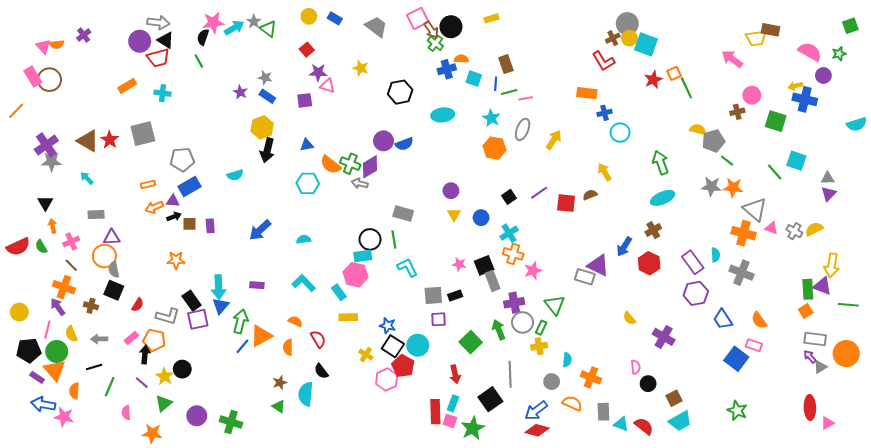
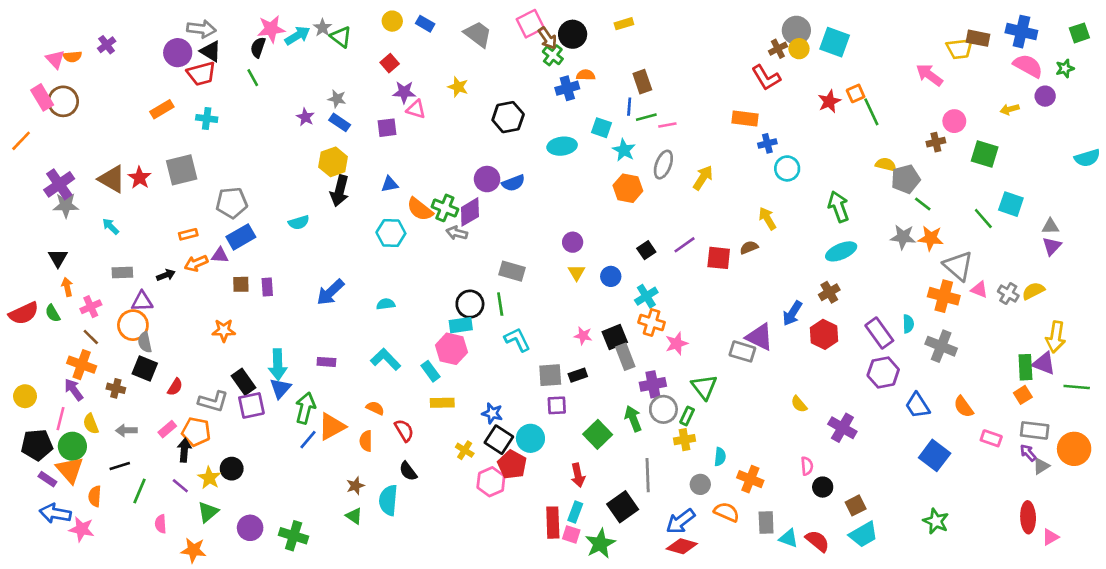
cyan square: (646, 44) -> (835, 42), moved
cyan square: (474, 79) -> (602, 128), moved
blue cross: (805, 99) -> (1021, 32), moved
black arrow: (174, 217) -> (166, 275), moved
pink rectangle: (754, 345) -> (991, 438), moved

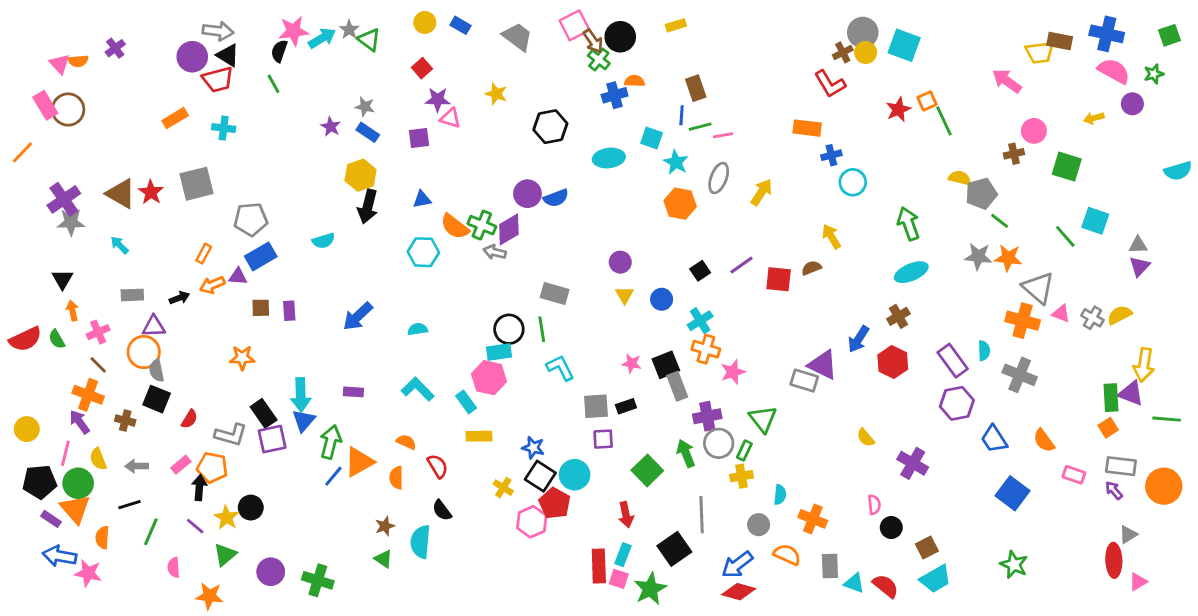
orange rectangle: (188, 234) -> (204, 254), turned -48
gray triangle: (1041, 466) -> (1128, 535), moved

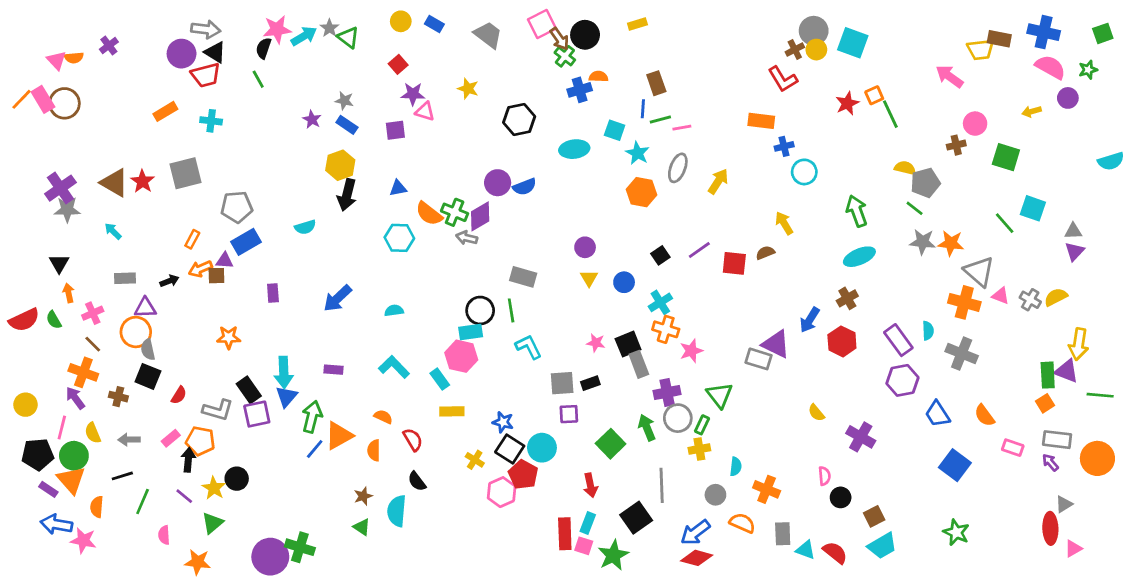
orange line: (22, 152) -> (21, 99), moved
green line: (1000, 221) -> (915, 208), moved
brown square: (261, 308) -> (216, 276), moved
purple circle: (271, 572) -> (270, 557), moved, size x1.4

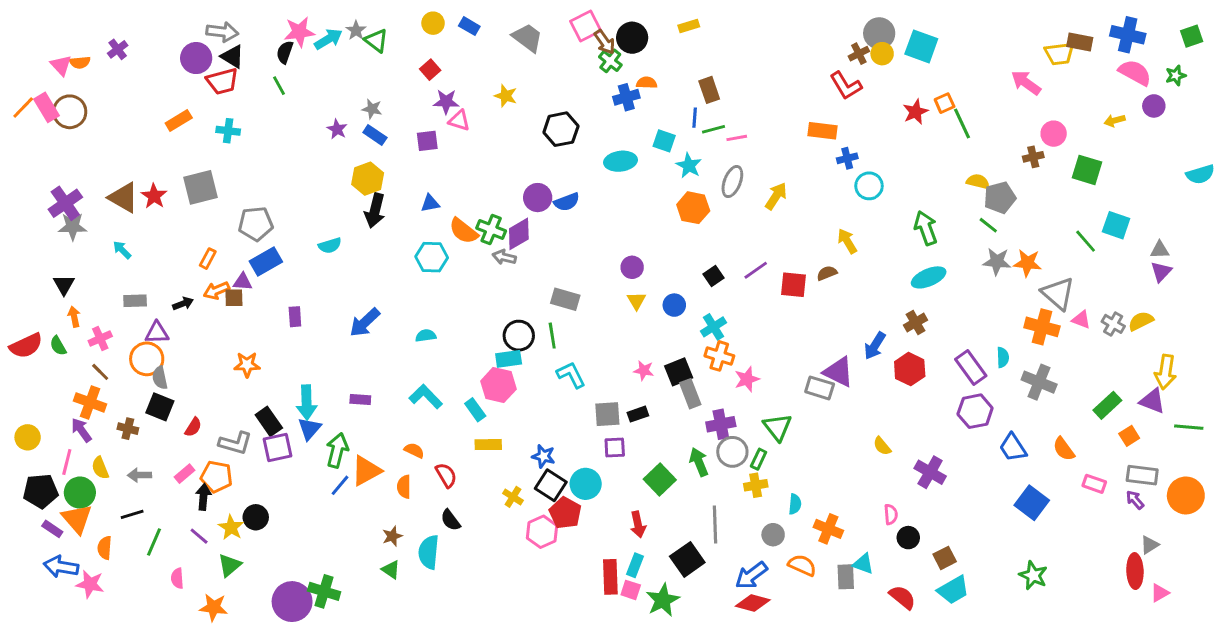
green rectangle: (1048, 375) -> (1107, 405), moved, turned 50
cyan triangle: (806, 550) -> (863, 564), moved

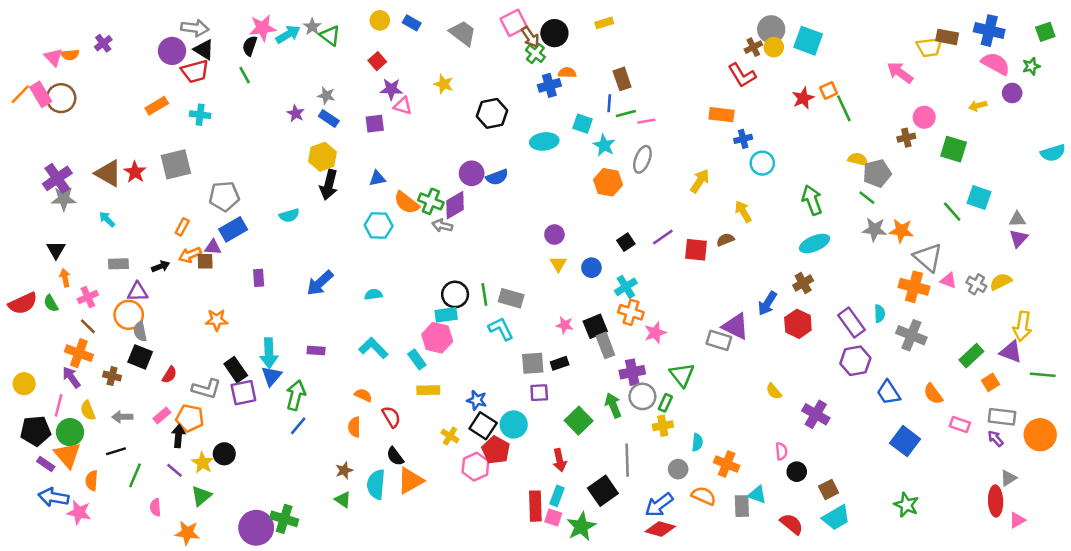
yellow arrow: (776, 196) -> (700, 181), moved
gray rectangle: (565, 299) -> (511, 298), moved
orange triangle: (366, 471) -> (410, 481), moved

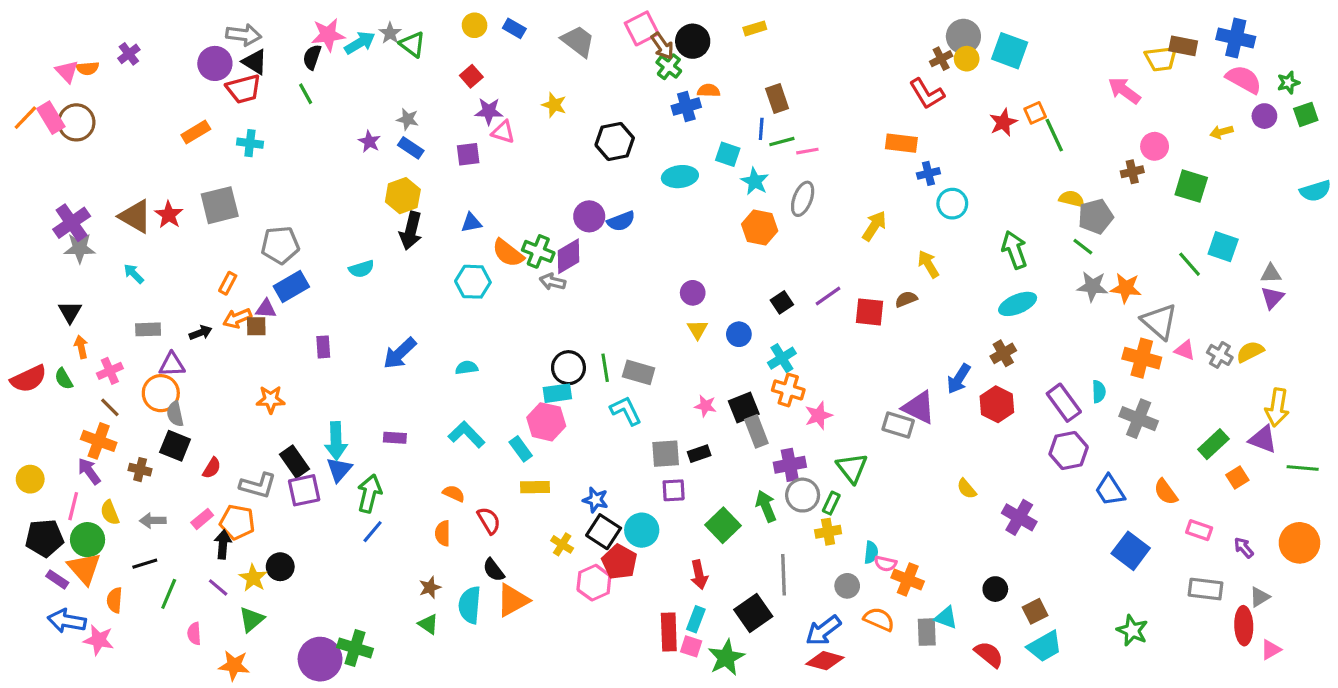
green square: (1045, 32) -> (1306, 114), moved
gray rectangle: (1002, 417) -> (1206, 589), moved
pink semicircle: (781, 451) -> (885, 564), moved, turned 108

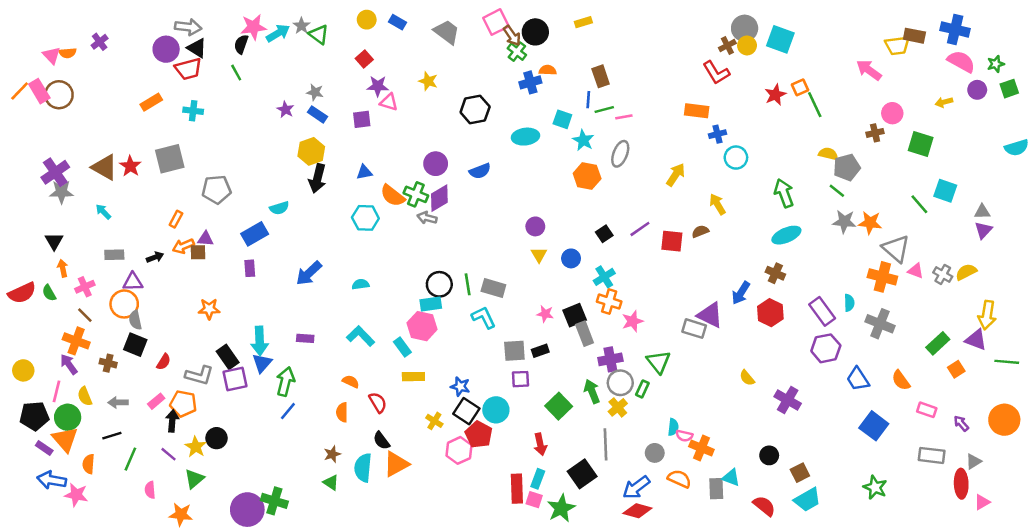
purple circle: (589, 216) -> (436, 164), moved
blue rectangle: (291, 286) -> (255, 234), moved
brown cross: (1003, 353) -> (775, 273), turned -36
yellow cross: (828, 532) -> (618, 407), moved, turned -30

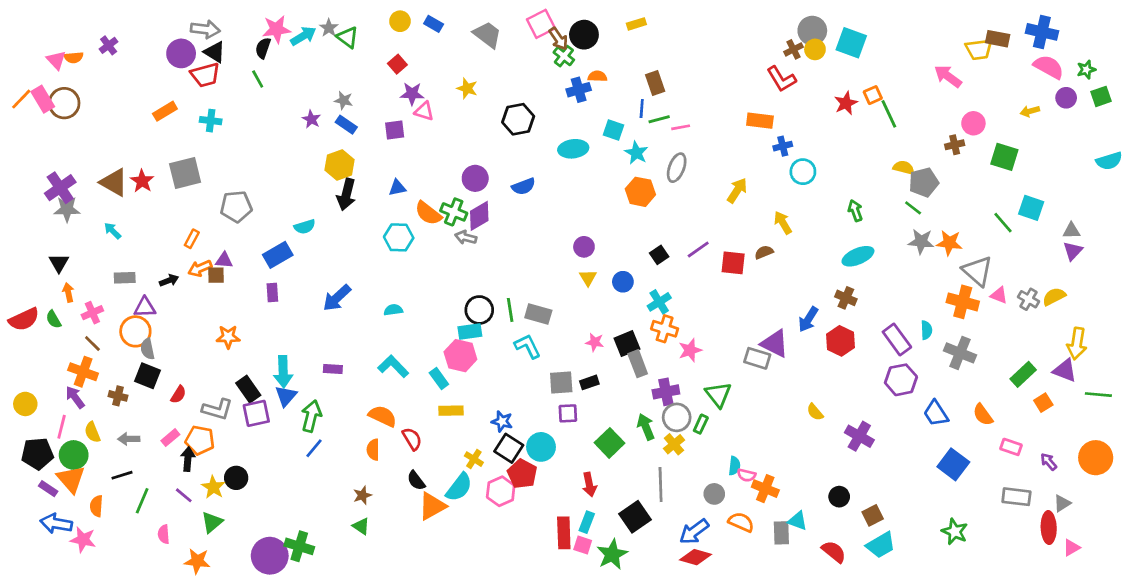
green arrow: (784, 193) -> (855, 211), size x0.7
orange semicircle: (351, 382) -> (383, 416), size x1.5
cyan semicircle: (363, 468) -> (459, 487), moved, turned -148

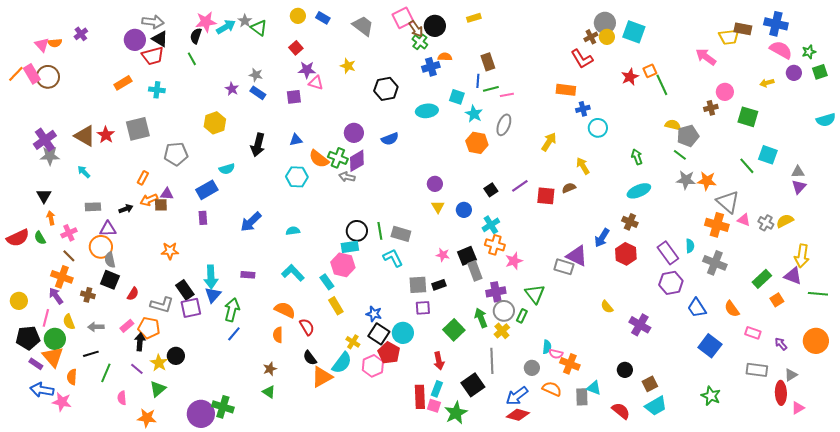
yellow hexagon: (340, 165) -> (215, 123), moved
yellow rectangle: (451, 411) -> (336, 306), turned 60

